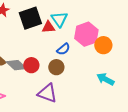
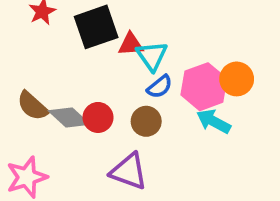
cyan triangle: (59, 19) -> (152, 56), moved
pink hexagon: (86, 34) -> (204, 87), moved
cyan arrow: (105, 79) -> (214, 121), moved

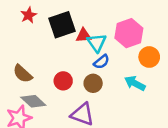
pink hexagon: (204, 87) -> (129, 33), moved
gray diamond: (69, 117) -> (33, 101), moved

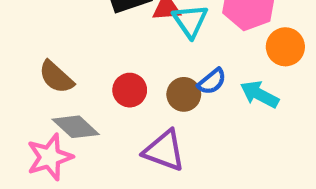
blue semicircle: (101, 62) -> (212, 81), moved

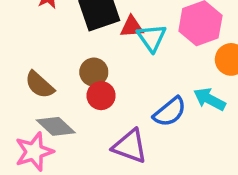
blue semicircle: (212, 81) -> (170, 112), moved, size x1.4
brown circle: (184, 94) -> (94, 72), moved

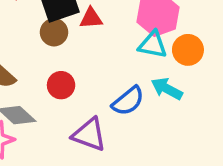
cyan triangle: (152, 38) -> (153, 45), moved, turned -44
brown circle: (94, 72) -> (54, 32), moved

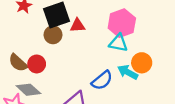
orange circle: (188, 50) -> (142, 63), moved
red circle: (61, 85) -> (37, 64), moved

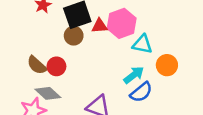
pink hexagon: (122, 23) -> (122, 23), moved
cyan arrow: (128, 72) -> (134, 75), moved, turned 114
blue semicircle: (102, 80) -> (141, 92), moved

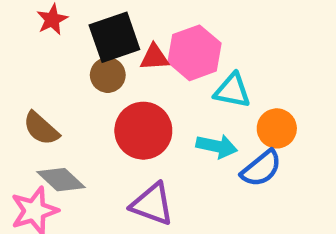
red circle: (56, 66) -> (143, 131), moved, size x1.6
cyan arrow: (134, 75) -> (217, 146), turned 50
blue semicircle: (141, 92) -> (261, 168), moved

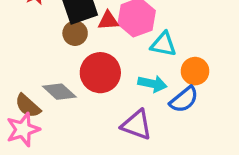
brown semicircle: (41, 128) -> (28, 106), moved
gray diamond: (61, 180) -> (59, 92), moved
purple triangle: (152, 204) -> (137, 125), moved

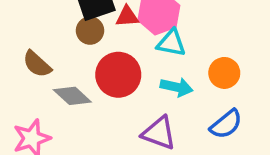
cyan triangle: (163, 44) -> (171, 43), moved
blue semicircle: (184, 99) -> (226, 124), moved
brown semicircle: (28, 106) -> (37, 64), moved

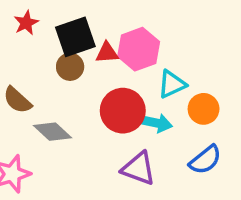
cyan triangle: (171, 43) -> (172, 84), moved, turned -36
red circle: (118, 75) -> (123, 111), moved

